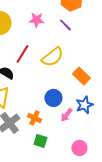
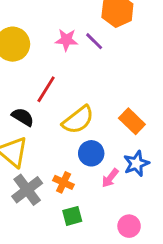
purple line: (65, 25) -> (94, 41), moved
yellow semicircle: (52, 57) -> (78, 120), moved
green square: (40, 141) -> (72, 216), turned -32

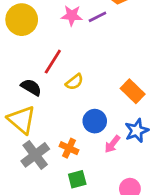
purple line: (94, 41) -> (97, 17), turned -72
yellow semicircle: (78, 120) -> (74, 82), moved, size x0.6

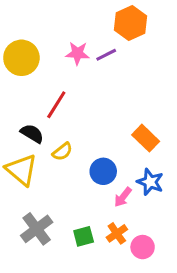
yellow semicircle: (74, 82) -> (62, 152), moved
blue star: (137, 131) -> (150, 182), turned -30
orange cross: (69, 148) -> (117, 233), moved, turned 30
gray cross: (35, 155) -> (37, 229), moved

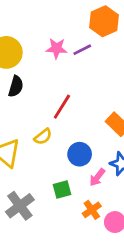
red line: (56, 105) -> (62, 107), moved
black semicircle: (32, 133) -> (16, 86), moved, turned 75
green square: (84, 236) -> (62, 189), moved

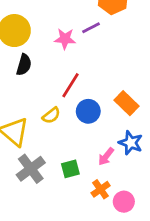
pink star: (57, 48) -> (65, 39), moved
blue circle: (80, 154) -> (88, 111), moved
gray cross: (20, 206) -> (31, 169), moved

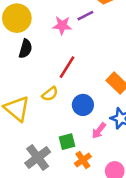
blue circle: (88, 111) -> (83, 105), moved
gray cross: (31, 169) -> (38, 158), moved
orange cross: (101, 189) -> (83, 160), moved

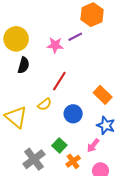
pink arrow: (99, 131) -> (93, 145), moved
green square: (67, 142) -> (59, 145), turned -32

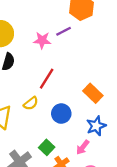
blue star: (106, 125) -> (96, 126), turned 30

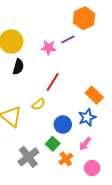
blue circle: (61, 114) -> (63, 124), moved
blue star: (96, 126) -> (87, 117), moved

